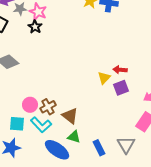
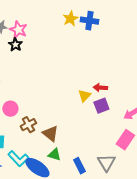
pink circle: (30, 105) -> (10, 109), moved
cyan L-shape: (41, 125) -> (18, 159), moved

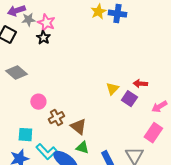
red arrow: (100, 88) -> (140, 84), moved
purple square: (101, 106) -> (129, 99), turned -35

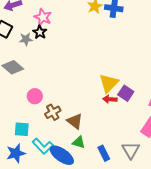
gray star: (28, 20) -> (26, 39), moved
red arrow: (140, 84) -> (110, 99), moved
yellow triangle: (112, 89) -> (109, 83), size x1.5

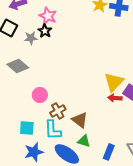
cyan L-shape: (43, 146) -> (53, 130), moved, turned 40
blue star: (16, 153) -> (34, 152), moved
blue rectangle: (104, 153) -> (109, 152), turned 49

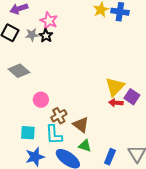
gray star: (31, 38) -> (32, 35), moved

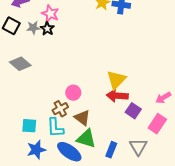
purple square: (132, 97) -> (133, 111), moved
pink circle: (41, 100) -> (73, 93), moved
red arrow: (116, 103) -> (117, 96), size x1.5
green triangle: (85, 146) -> (86, 139), size x1.5

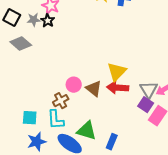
gray diamond: (20, 64) -> (21, 44), moved
purple square: (133, 111) -> (146, 105), moved
brown triangle: (82, 118) -> (94, 89), moved
gray triangle: (138, 147) -> (149, 90), moved

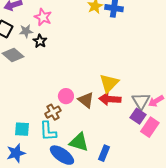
black star: (48, 21) -> (40, 41), moved
blue star: (37, 142) -> (16, 153), moved

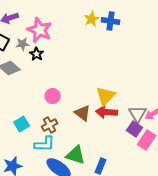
pink star: (43, 17) -> (40, 30), size x1.4
pink circle: (66, 96) -> (53, 96), moved
cyan square: (22, 129) -> (22, 124), moved, turned -35
cyan L-shape: (48, 131) -> (45, 144), turned -85

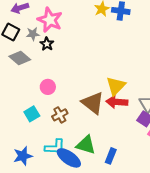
pink circle: (53, 96) -> (48, 87), moved
brown triangle: (83, 113) -> (93, 103), size x1.4
cyan L-shape: (45, 144) -> (55, 147), moved

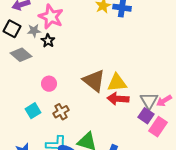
yellow triangle: (116, 86) -> (117, 83), turned 40
brown triangle: (93, 103) -> (94, 81), moved

